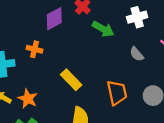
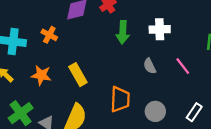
green arrow: (103, 29) -> (123, 32), turned 50
orange star: (28, 99) -> (41, 75), moved, turned -30

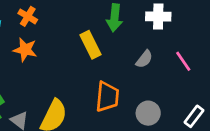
gray semicircle: (150, 66) -> (144, 59), turned -119
orange star: (41, 75) -> (25, 50), moved
yellow rectangle: (78, 75) -> (90, 45), moved

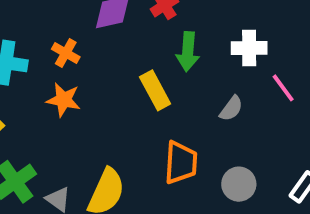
pink line: (183, 61) -> (283, 88), moved

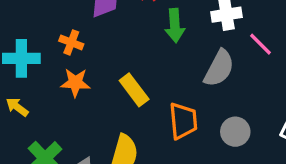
yellow rectangle: (155, 90) -> (134, 90), moved
gray semicircle: (231, 108) -> (219, 68), size x1.6

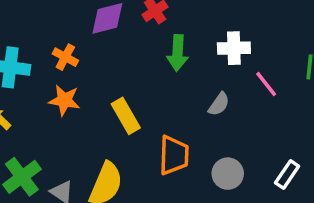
gray semicircle: (219, 68) -> (219, 104), size x0.6

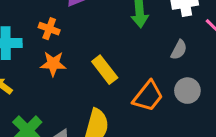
orange trapezoid: (174, 155) -> (148, 96), turned 44
gray circle: (228, 174) -> (187, 91), moved

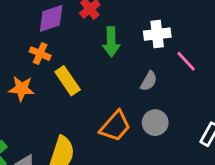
orange cross: (49, 29) -> (40, 54), moved
yellow rectangle: (105, 70) -> (68, 81), moved

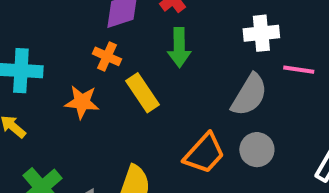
green arrow: (111, 42) -> (179, 48), moved
pink line: (186, 61) -> (299, 70), turned -40
gray semicircle: (149, 81) -> (249, 95), size x1.6

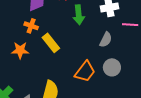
green arrow: (179, 48) -> (79, 15), moved
gray semicircle: (249, 95) -> (106, 40), size x0.7

